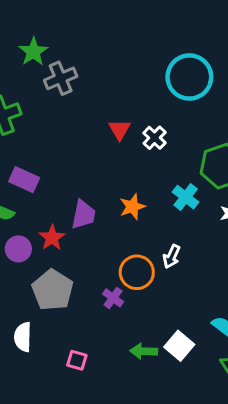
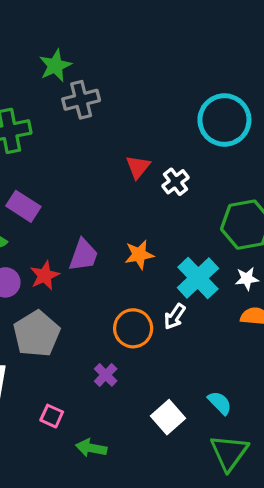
cyan cross: (186, 197) -> (198, 278), moved, size x1.4
purple cross: (113, 298) -> (106, 375), moved
green arrow: (144, 351) -> (91, 448), moved

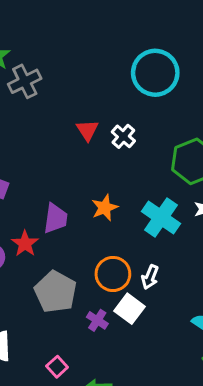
white arrow: (175, 317) -> (150, 277), moved
gray pentagon: (37, 334) -> (55, 292), moved
pink square: (52, 416) -> (57, 367), turned 35
white square: (168, 417) -> (129, 309), moved

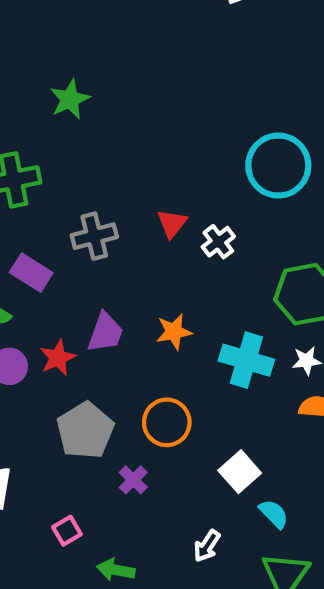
gray cross: (25, 81) -> (94, 236), moved
cyan cross: (161, 217) -> (246, 360), turned -30
white arrow: (150, 277) -> (207, 546), moved
white square: (129, 309) -> (240, 472), moved

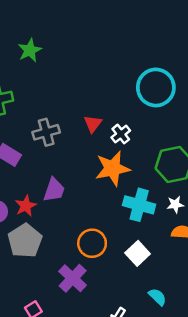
orange star: (174, 332) -> (113, 168), moved, size x1.6
gray pentagon: (85, 430) -> (25, 241), moved
white square: (240, 472) -> (138, 253), moved
purple cross: (133, 480) -> (73, 278), size x1.6

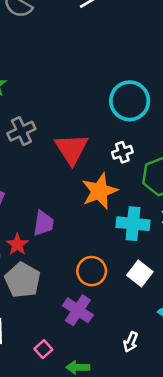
red triangle: (93, 124) -> (71, 149), size x1.8
gray cross: (46, 132) -> (21, 131), moved
white cross: (121, 134) -> (122, 152), moved, turned 30

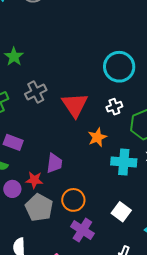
orange star: (100, 191) -> (97, 137), size x0.7
red star: (17, 244) -> (34, 180), turned -30
orange circle: (92, 271) -> (73, 200), moved
white square: (140, 273) -> (121, 212), moved

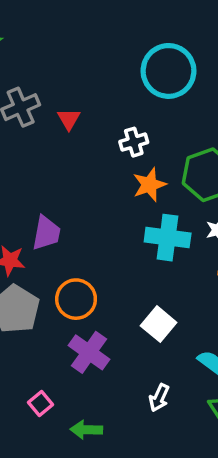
red triangle: (75, 105) -> (69, 119), moved, size x0.5
white cross: (114, 107) -> (134, 142), moved
orange star: (97, 137) -> (149, 185), moved

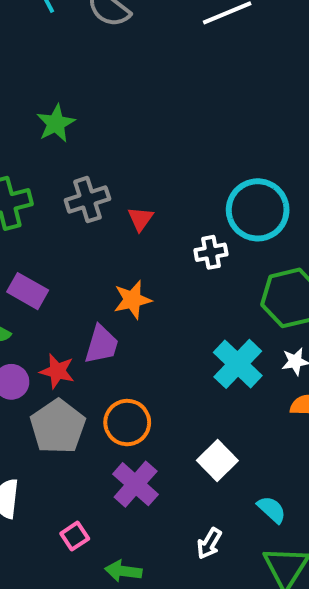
cyan circle: (168, 71) -> (258, 210), moved
orange star: (149, 185) -> (132, 300), moved
cyan cross: (168, 238) -> (238, 364), turned 30

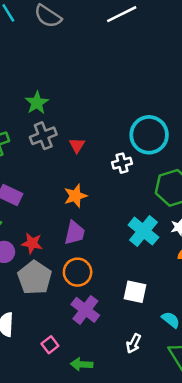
green star: (56, 123) -> (37, 103), moved
purple trapezoid: (102, 345) -> (75, 233), moved
white square: (217, 461) -> (135, 292), turned -30

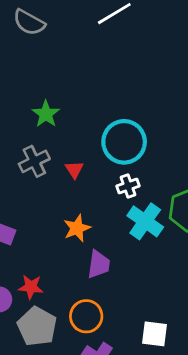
green star: (37, 103) -> (46, 114), moved
cyan circle: (149, 135) -> (124, 142), moved
cyan cross: (143, 231) -> (145, 221), moved
purple trapezoid: (75, 233) -> (99, 264), moved

